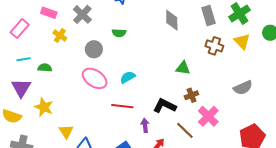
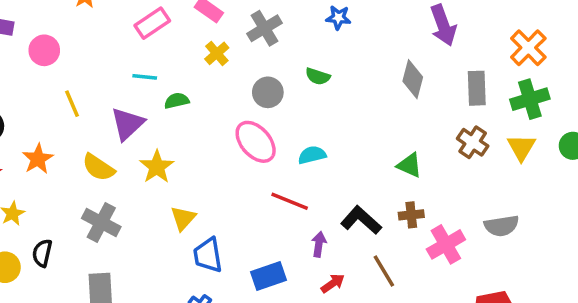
green semicircle: (45, 68) -> (177, 101), turned -32
pink cross: (208, 116) -> (446, 244), moved

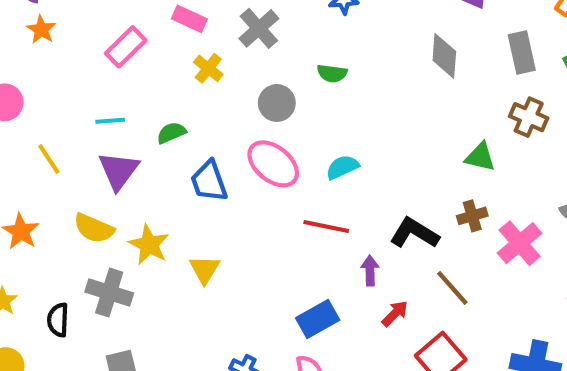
cyan line: (145, 77) -> (110, 121), moved
green triangle: (409, 165) -> (480, 157), moved
yellow star: (157, 167) -> (149, 245), moved
black semicircle: (42, 253) -> (58, 320), moved
blue trapezoid: (208, 255) -> (209, 181), moved

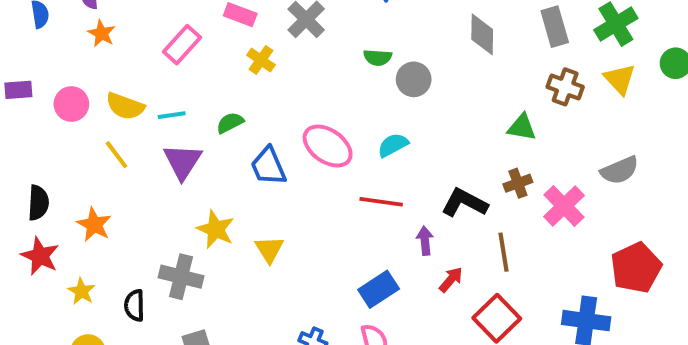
gray circle: (277, 103) -> (414, 79), moved
yellow semicircle: (94, 228) -> (125, 106), moved
brown line: (452, 288) -> (503, 252), turned 36

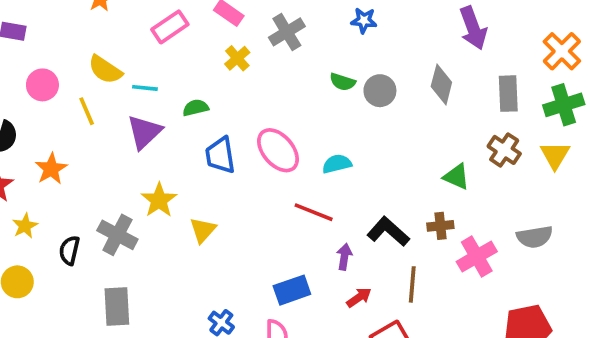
gray circle: (414, 79) -> (380, 91), moved
pink circle: (71, 104) -> (42, 85), moved

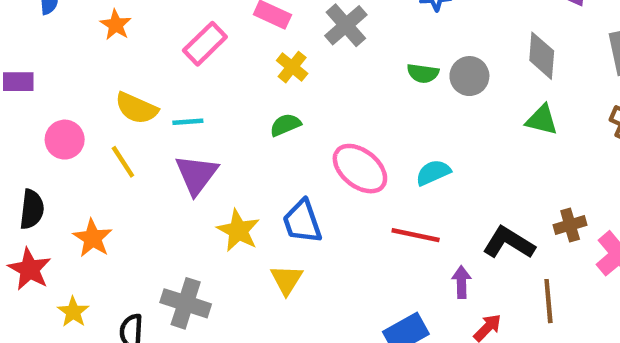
green semicircle: (196, 108) -> (285, 125), moved
blue trapezoid: (220, 155) -> (302, 222), moved
green triangle: (456, 177) -> (542, 120), moved
yellow star: (159, 200) -> (238, 231), moved

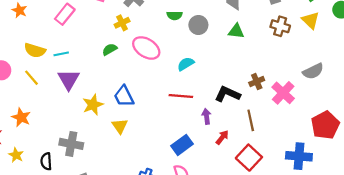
yellow cross: (292, 67) -> (122, 23), moved, turned 32
gray circle: (469, 76) -> (198, 25), moved
pink ellipse: (360, 169) -> (146, 48), moved
yellow star: (238, 231) -> (93, 105), turned 30

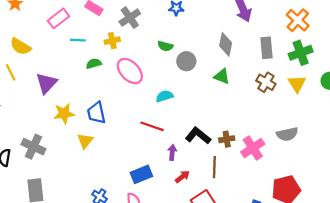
cyan line: (61, 54) -> (78, 40), moved
brown cross: (257, 81) -> (227, 139), moved

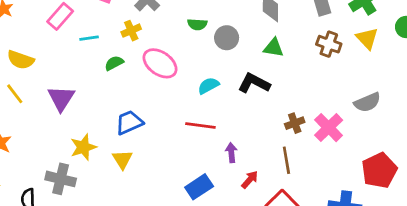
blue trapezoid: (96, 113) -> (129, 122), turned 90
yellow star: (64, 114) -> (83, 147), moved
black L-shape: (198, 136) -> (254, 83), moved

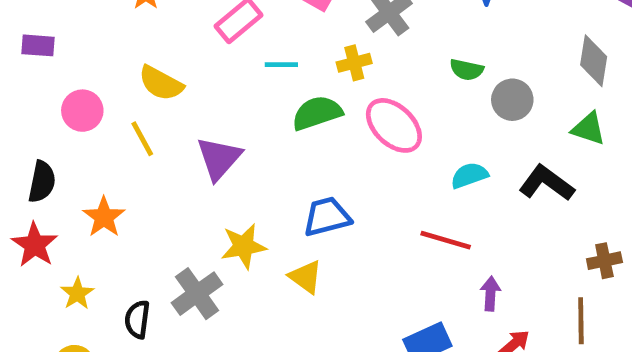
green semicircle: (114, 63) -> (317, 113), size x1.5
yellow triangle: (122, 159) -> (306, 277), turned -30
gray cross: (61, 179) -> (197, 294), turned 32

